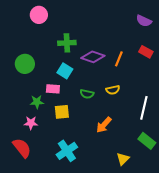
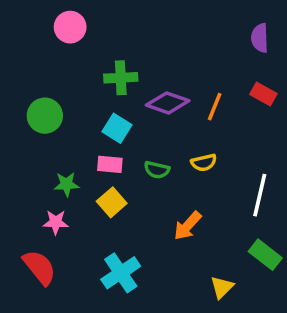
purple semicircle: (144, 21) -> (260, 38), turned 63
pink rectangle: (53, 89) -> (110, 164), moved
yellow square: (62, 112) -> (112, 202), turned -35

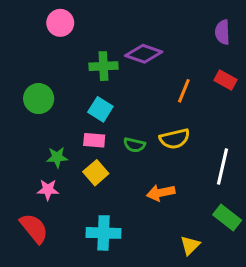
purple diamond: (168, 103) -> (144, 54), moved
yellow semicircle: (204, 163) -> (175, 139), size x1.4
orange arrow: (188, 226) -> (161, 193), turned 36
cyan cross: (121, 273) -> (104, 233), turned 36

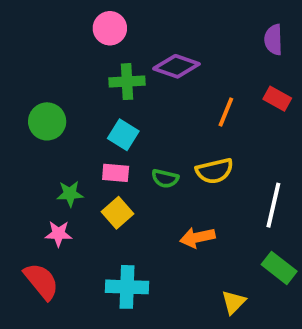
pink circle: (60, 23) -> (110, 28), moved

